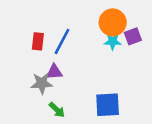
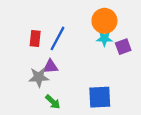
purple square: (133, 36) -> (123, 47), moved

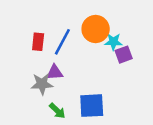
orange circle: (104, 21) -> (96, 29), moved
purple square: (123, 47) -> (124, 55), moved
blue square: (100, 97) -> (92, 106), moved

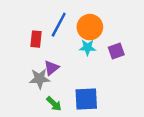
blue line: (62, 42) -> (59, 25), moved
cyan star: (113, 42) -> (87, 47), moved
purple triangle: (55, 72) -> (52, 68), turned -35

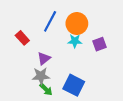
red rectangle: (36, 39) -> (22, 38), moved, turned -48
gray star: (40, 79) -> (41, 76), moved
blue square: (86, 99) -> (74, 85), turned 30

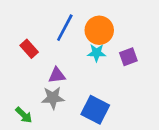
purple triangle: (44, 58) -> (57, 75), turned 32
green arrow: (46, 89) -> (24, 115), moved

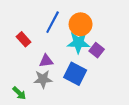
cyan star: (97, 53) -> (78, 43), size x1.5
purple square: (128, 57) -> (97, 50), moved, turned -32
blue square: (95, 110) -> (75, 74), moved

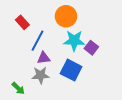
blue line: (53, 22) -> (38, 41), moved
orange circle: (81, 24) -> (66, 16), moved
red rectangle: (24, 39) -> (22, 22), moved

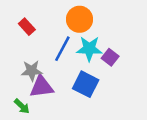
blue line: (38, 41) -> (62, 49), moved
purple triangle: (44, 58) -> (42, 87), moved, size x1.5
gray star: (41, 75) -> (32, 71), moved

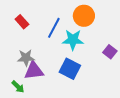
orange circle: (80, 19) -> (84, 16), moved
blue line: (62, 49) -> (54, 28), moved
purple square: (110, 57) -> (110, 52), moved

